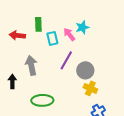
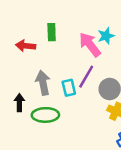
pink arrow: (69, 34) -> (90, 45), size x1.5
cyan rectangle: (52, 38) -> (69, 88), moved
green ellipse: (42, 100) -> (45, 115), moved

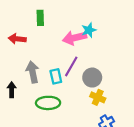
green rectangle: (52, 32) -> (40, 18), moved
pink arrow: (90, 45) -> (75, 38), turned -65
green ellipse: (45, 115) -> (48, 103), moved

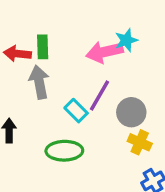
green rectangle: (40, 18) -> (43, 47), moved
gray arrow: (33, 72) -> (39, 82), moved
cyan rectangle: (56, 76) -> (76, 111), turned -32

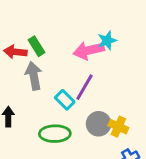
green rectangle: (43, 47) -> (37, 46), turned -30
gray circle: (131, 112) -> (99, 124), moved

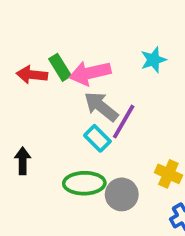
pink arrow: (89, 50) -> (90, 73), moved
gray arrow: (34, 76) -> (101, 107), moved, turned -40
gray circle: (99, 124) -> (122, 194), moved

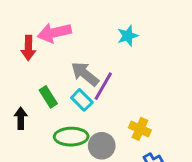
green rectangle: (60, 67) -> (48, 97), moved
pink arrow: (90, 73) -> (54, 33), moved
red arrow: (32, 75) -> (28, 48), turned -95

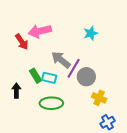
red arrow: (28, 48) -> (22, 42), turned -35
cyan rectangle: (82, 100) -> (49, 78), moved, turned -32
gray circle: (102, 146) -> (86, 77), moved

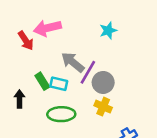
yellow cross: (99, 98) -> (103, 107), moved

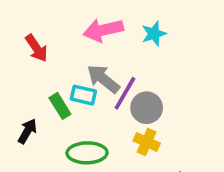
pink arrow: (47, 28) -> (103, 30), moved
cyan rectangle: (59, 84) -> (83, 95), moved
black arrow: (19, 99) -> (27, 131), turned 30

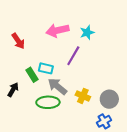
gray arrow: (103, 79) -> (57, 86), moved
purple line: (125, 93) -> (73, 56), moved
gray circle: (147, 108) -> (109, 99), moved

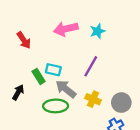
purple line: (73, 56) -> (91, 66), moved

